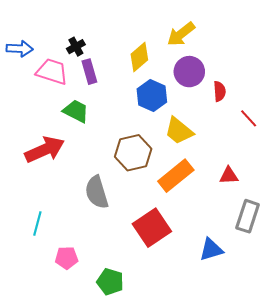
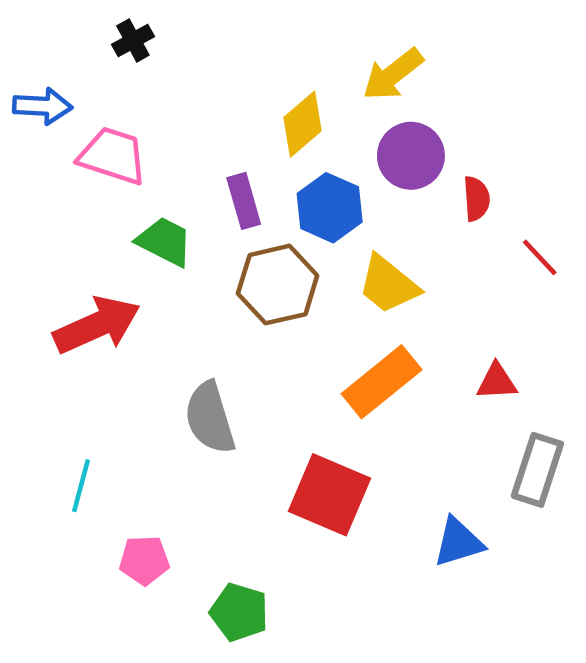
black cross: (76, 47) -> (133, 41), moved
purple rectangle: (89, 72) -> (244, 201), moved
brown hexagon: (133, 153) -> (278, 285), moved
red square: (152, 228) -> (330, 495), turned -33

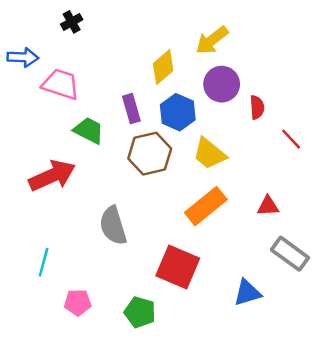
gray rectangle: (537, 470) -> (290, 254), turned -72
green pentagon: (239, 612) -> (140, 312), moved

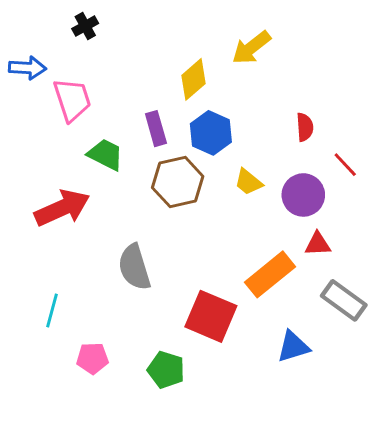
pink trapezoid: (61, 84) -> (72, 100), turned 54
purple circle: (222, 84) -> (303, 195), moved
yellow trapezoid: (209, 154) -> (248, 182), size x0.7
orange rectangle: (206, 206) -> (270, 274), moved

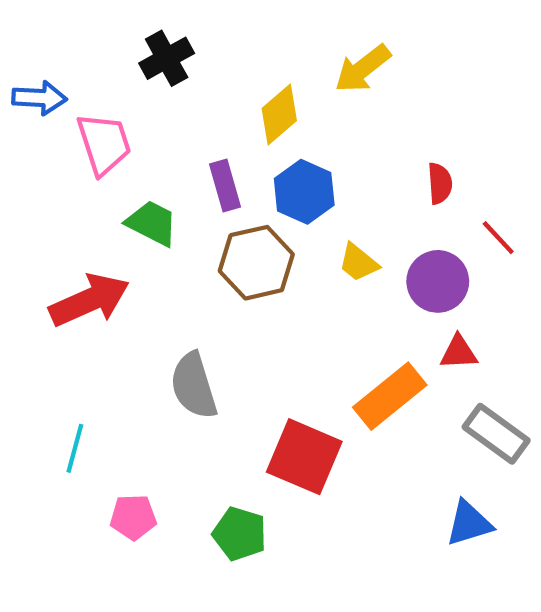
black cross: (85, 26) -> (167, 58), moved, size x1.4
blue triangle: (293, 347) -> (469, 523), moved

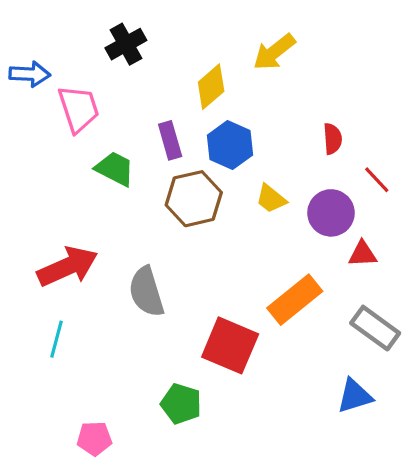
red arrow: (89, 300) -> (68, 267), moved
red triangle: (459, 352) -> (363, 254), moved
pink pentagon: (133, 517) -> (94, 439), moved

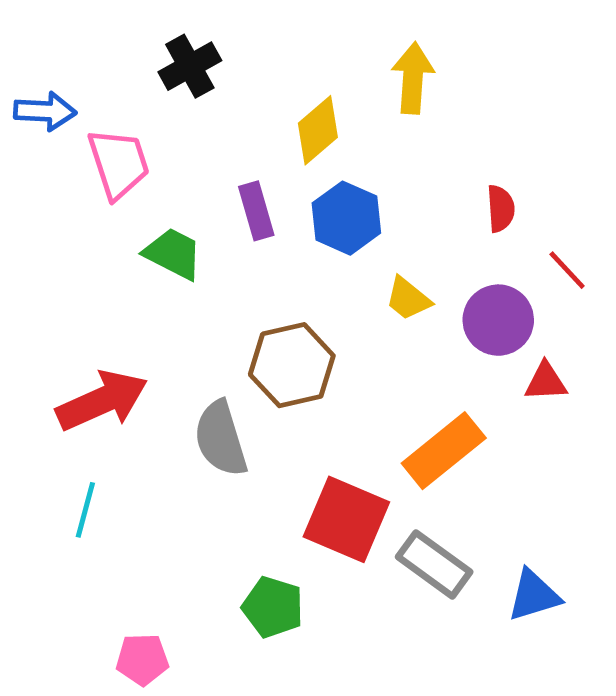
yellow arrow: (274, 52) -> (413, 78), turned 132
brown hexagon: (194, 199) -> (292, 365), moved
gray rectangle: (375, 328) -> (434, 564), moved

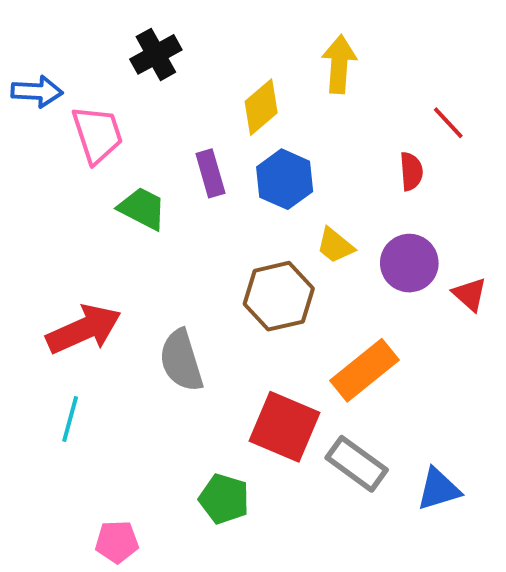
red line: (567, 270) -> (448, 123), moved
brown hexagon: (292, 365) -> (279, 296), moved
red triangle: (546, 382) -> (470, 294), moved, turned 45

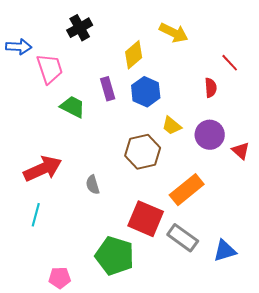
yellow arrow: (339, 64) -> (174, 33), turned 112
gray semicircle: (181, 360) -> (93, 185), size x0.6
green pentagon: (224, 499) -> (115, 256), size x1.5

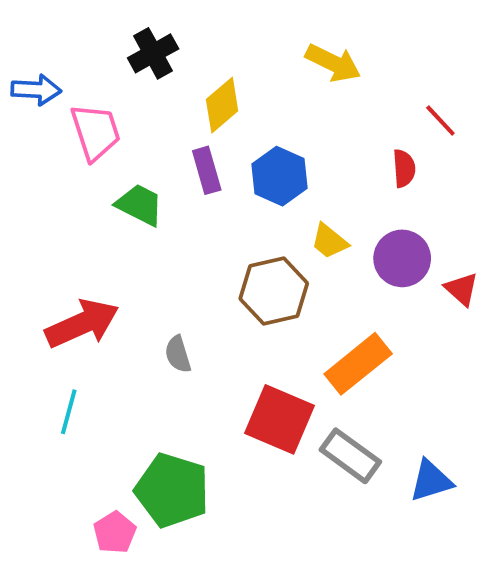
yellow diamond: (134, 55) -> (222, 105), moved
green pentagon: (115, 256) -> (172, 490), moved
pink pentagon: (60, 278) -> (115, 532), turned -30

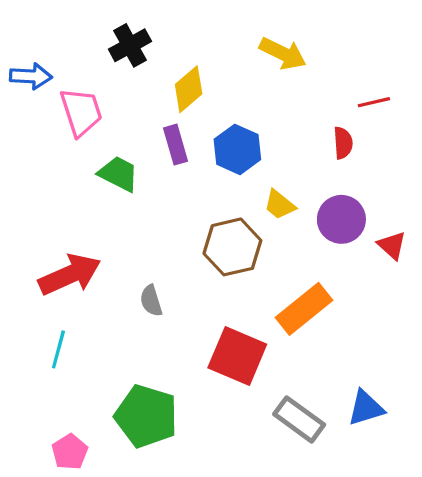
red line: (440, 120) -> (374, 102), turned -60
gray rectangle: (350, 456) -> (299, 419), moved
pink pentagon: (115, 532) -> (70, 452), moved

